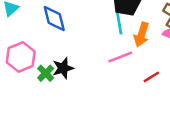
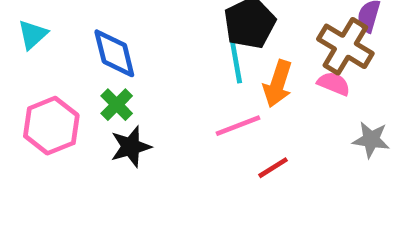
green cross: (46, 73) -> (117, 105), moved
red line: (151, 77) -> (273, 168), moved

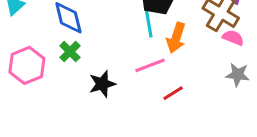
pink semicircle: (334, 84) -> (233, 38), moved
black star: (131, 147) -> (102, 84), moved

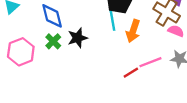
pink line: (150, 65) -> (150, 62), moved
black star: (102, 84) -> (78, 38), moved

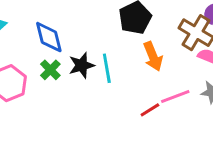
cyan line: (112, 19) -> (107, 68), moved
orange arrow: (133, 31) -> (153, 56), turned -40

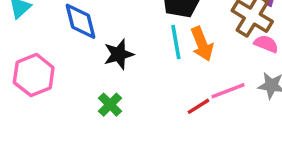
cyan line: (107, 68) -> (176, 42), moved
green cross: (50, 70) -> (110, 105), moved

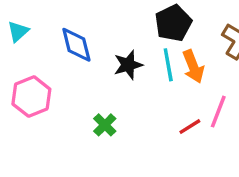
black star: (119, 54) -> (128, 65), moved
pink line: (228, 91) -> (218, 112), turned -48

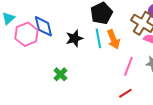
pink hexagon: (31, 97) -> (26, 34), moved
red line: (190, 127) -> (125, 93), moved

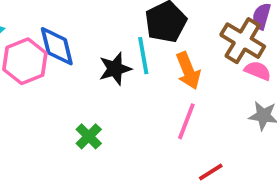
cyan line: (98, 38) -> (143, 56), moved
pink line: (128, 66) -> (186, 121), moved

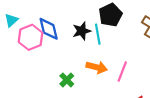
black star: (115, 69) -> (82, 31), moved
orange arrow: (188, 71) -> (97, 67), moved, turned -54

